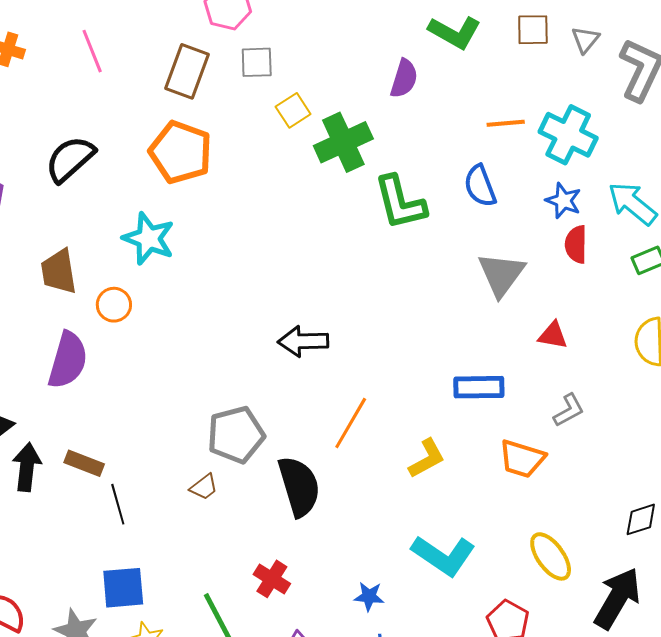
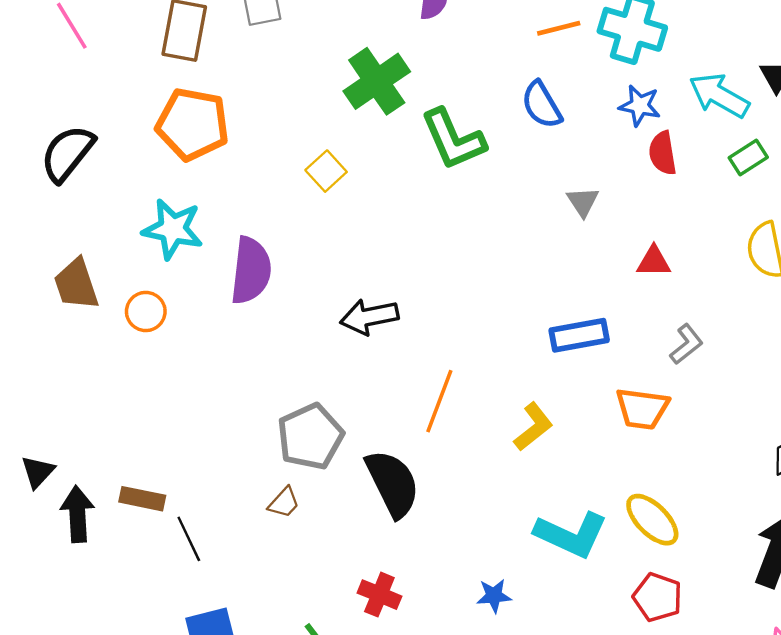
yellow square: (293, 110) -> (326, 171), moved
gray triangle: (501, 274) -> (583, 202), size x0.6
purple semicircle: (68, 360) -> (251, 271), moved
yellow ellipse: (551, 556) -> (652, 520), moved

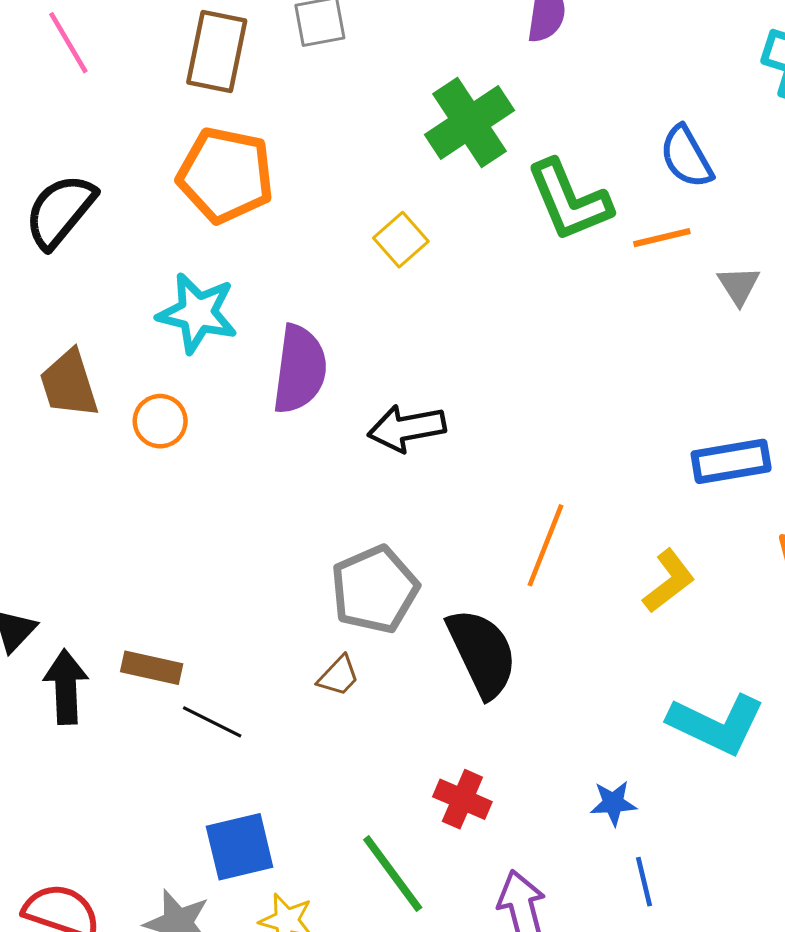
orange line: (559, 28) -> (662, 238), moved
black arrow: (369, 317) -> (407, 428), moved
black line: (189, 539) -> (212, 722), turned -39

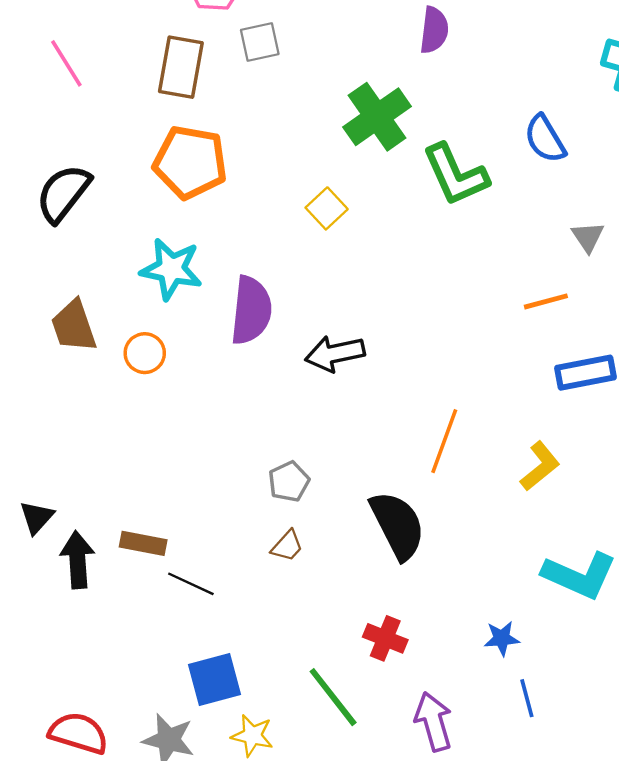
orange line: (662, 238) -> (546, 301), moved
gray pentagon: (375, 589) -> (289, 482), moved, size x0.6

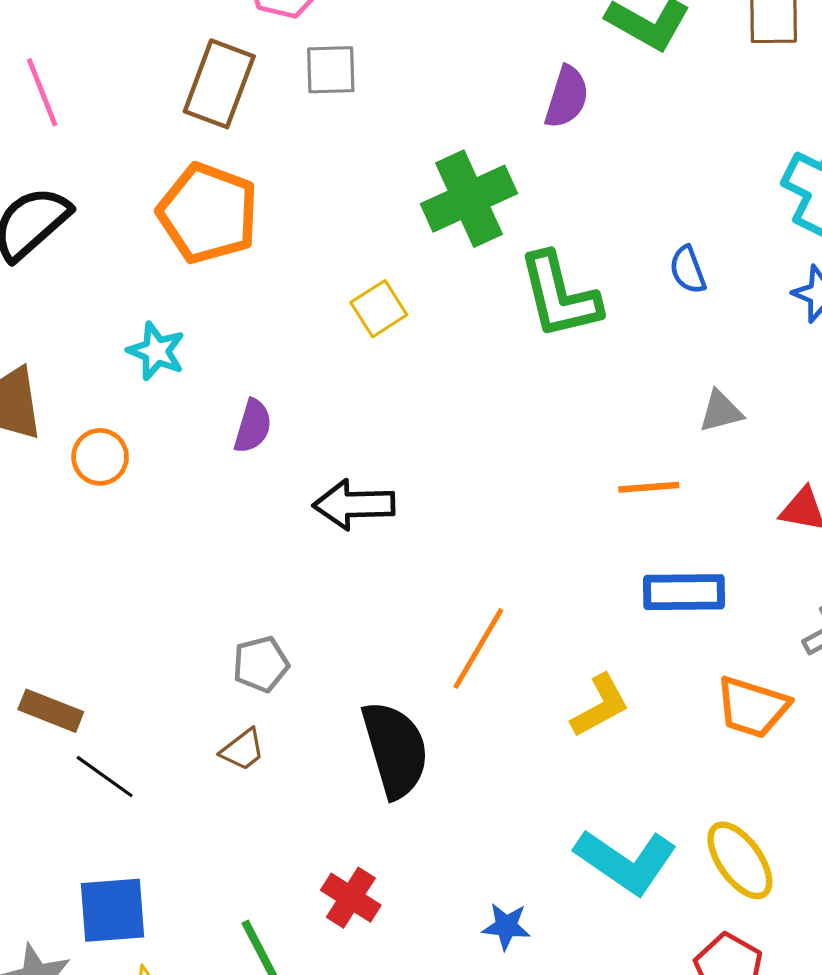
pink line: (66, 63) -> (42, 92), moved
blue semicircle: (545, 139) -> (688, 270), size x0.7
gray triangle: (588, 237) -> (721, 411), turned 39
cyan star: (171, 269) -> (156, 351), size x0.7
purple semicircle: (251, 310) -> (253, 426), size x0.6

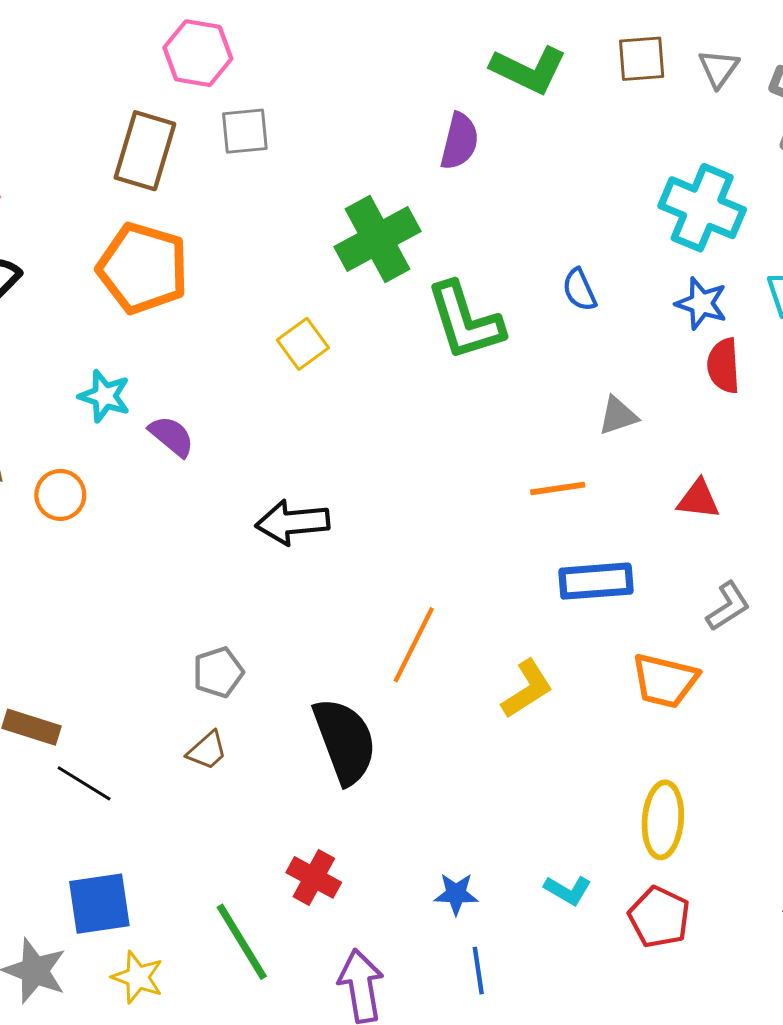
purple semicircle: (253, 426) -> (172, 436), moved, turned -63
yellow ellipse: (740, 860) -> (663, 820), turned 44
cyan L-shape: (626, 861) -> (568, 890), moved, size x0.5

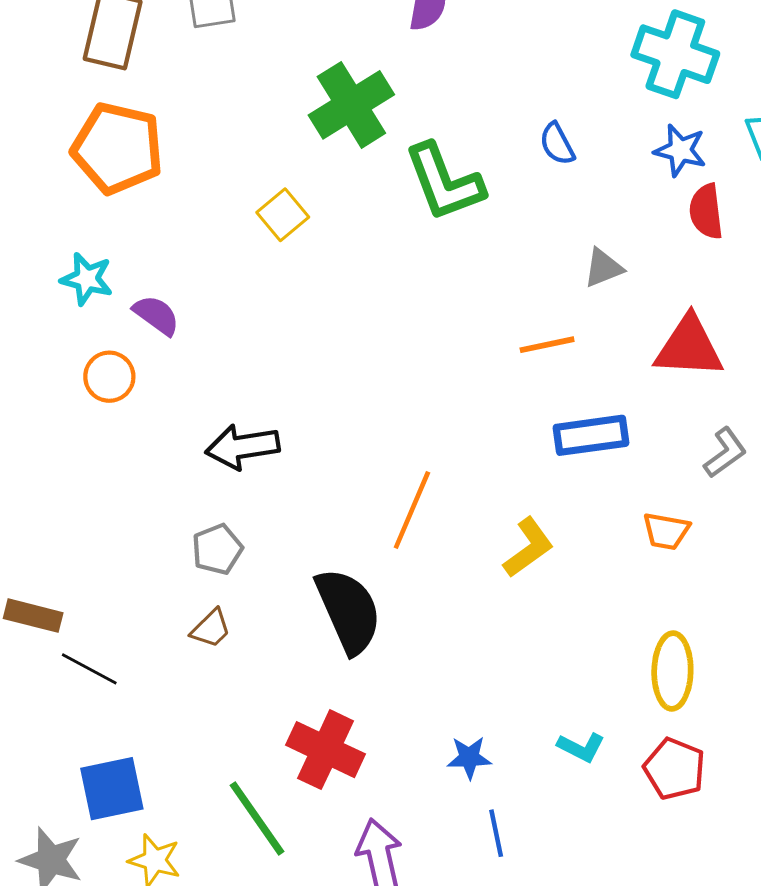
orange circle: (60, 495) -> (109, 377), moved
red triangle: (698, 499) -> (689, 347), size x1.6
black arrow: (293, 522) -> (243, 447), moved
orange trapezoid: (665, 681) -> (666, 531), size x0.7
red cross: (314, 877) -> (326, 750), size x1.4

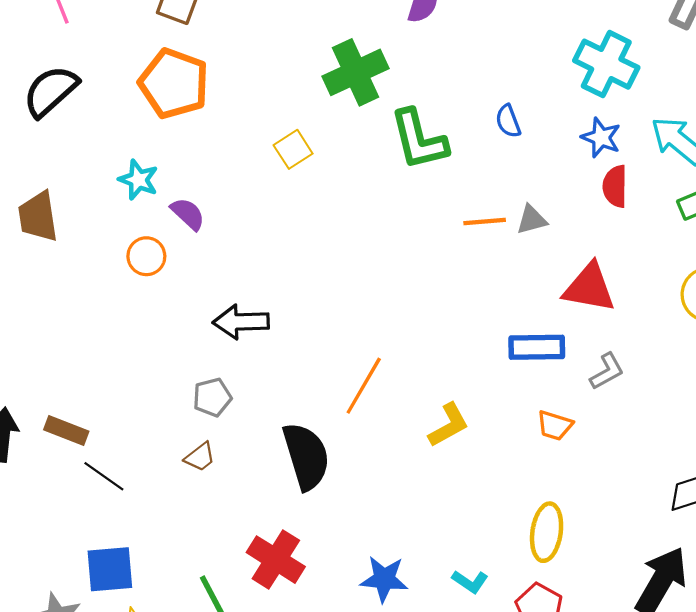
orange line: (547, 345) -> (485, 221), moved
blue rectangle: (591, 435) -> (537, 347), moved
blue star: (469, 758) -> (384, 579), size x1.4

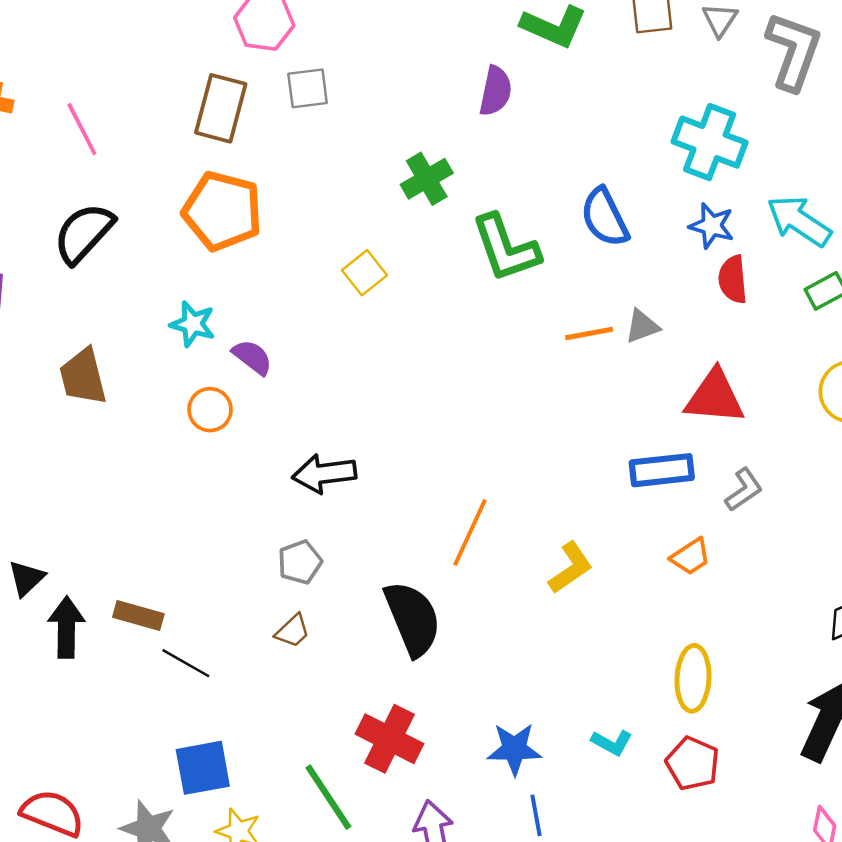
green cross: (356, 72) -> (427, 179), size x0.7
blue semicircle: (508, 121) -> (605, 217), size x1.6
orange trapezoid: (555, 425) -> (691, 557), turned -45

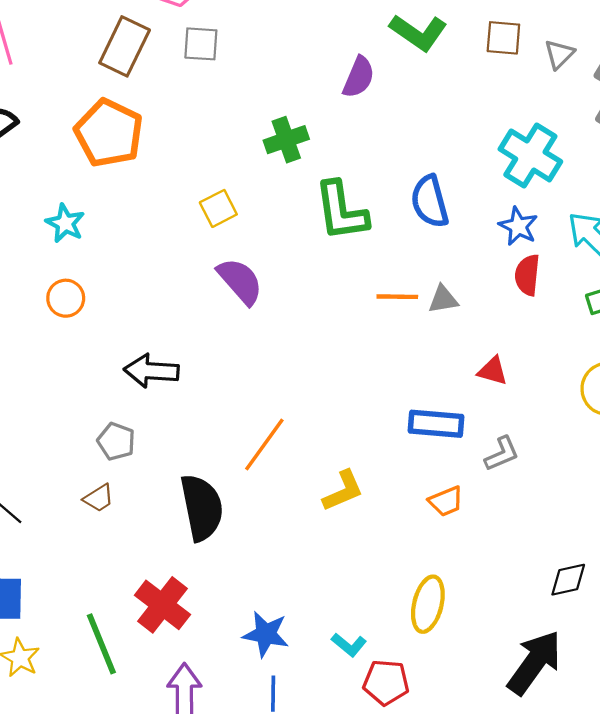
purple semicircle: (252, 357) -> (240, 281), moved, size x1.4
red triangle: (715, 397) -> (493, 371), size x0.6
gray pentagon: (300, 562) -> (116, 441), turned 30
red pentagon: (693, 763) -> (386, 682), moved, turned -30

